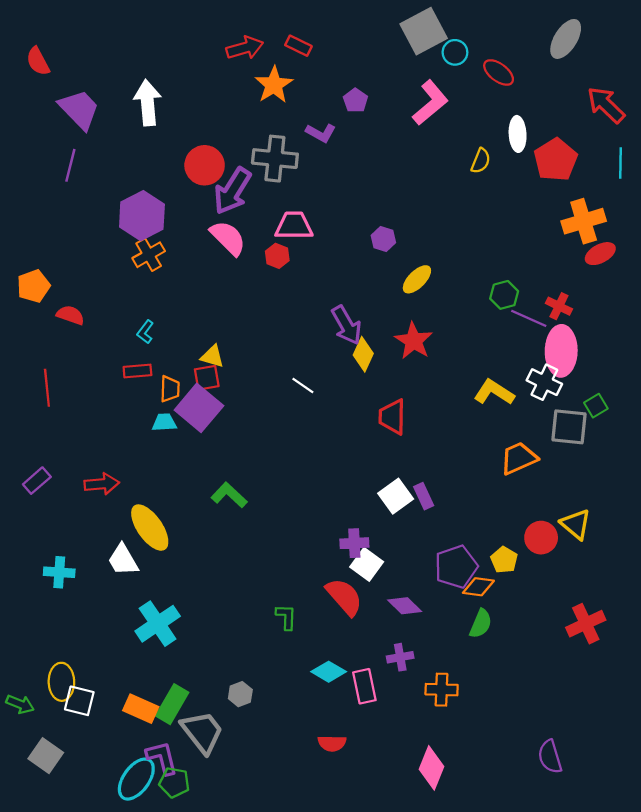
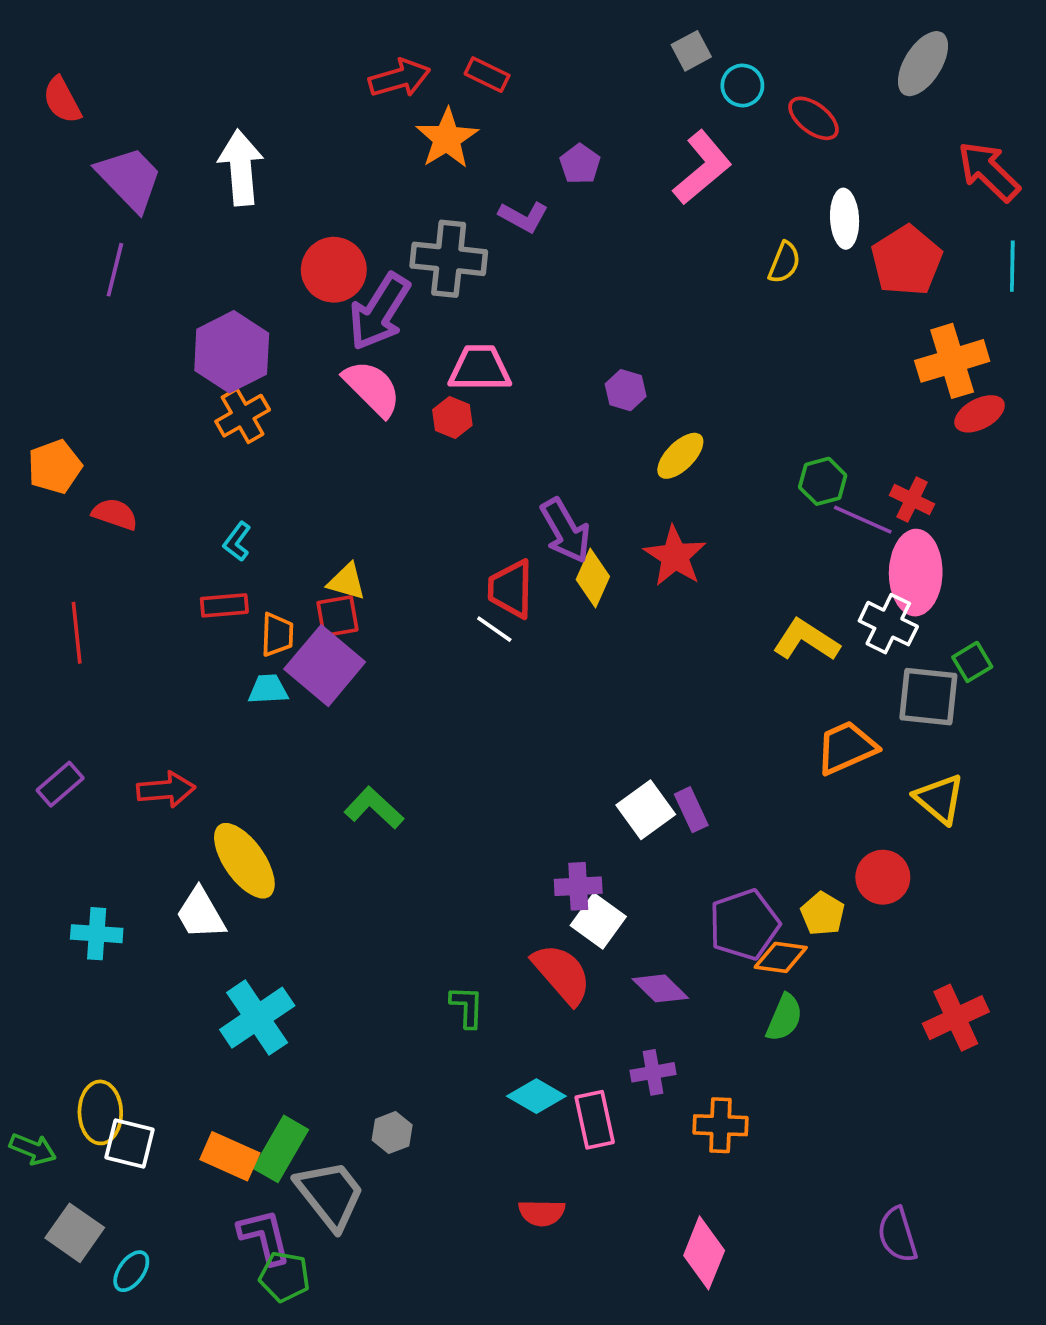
gray square: (424, 31) -> (691, 51), size x0.5
red trapezoid: (392, 417) -> (511, 589), moved
yellow triangle: (576, 524) -> (939, 799), moved
cyan ellipse: (136, 779) -> (131, 1271), moved, size x0.6

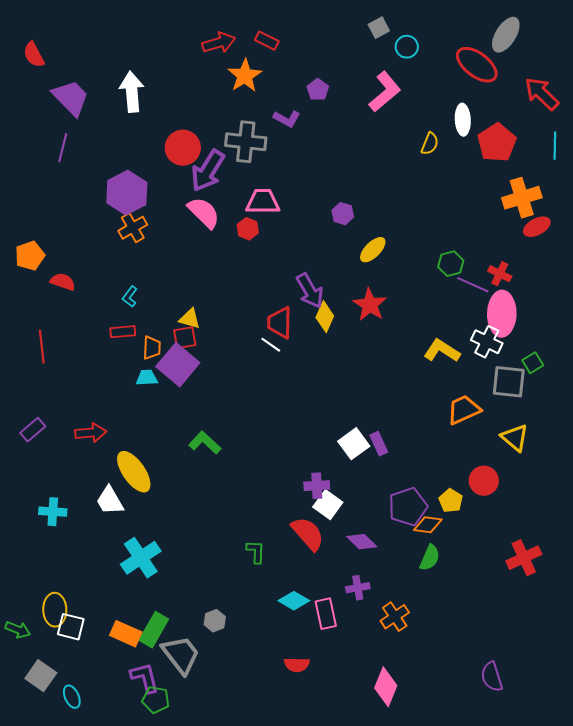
red ellipse: (814, 118) -> (477, 65), moved, size x1.5
orange cross: (720, 1125) -> (395, 617), turned -36
cyan ellipse: (131, 1271) -> (72, 697), turned -60

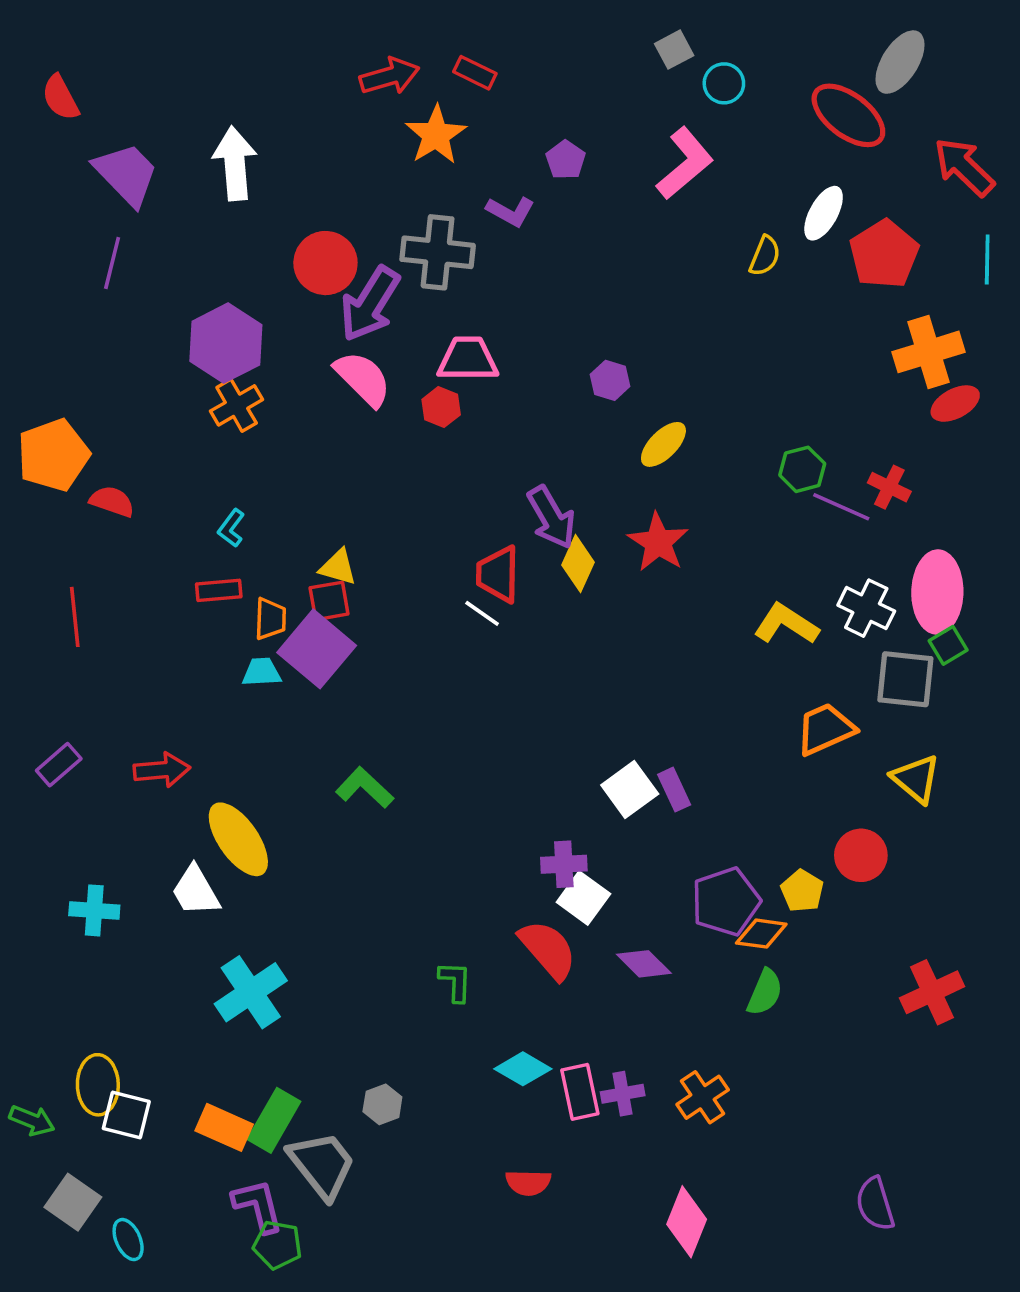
white ellipse: (463, 120) -> (824, 213), turned 32
orange pentagon: (30, 256) -> (53, 455), size x1.4
pink ellipse: (502, 314) -> (937, 592), moved
purple cross: (358, 588) -> (623, 1094), moved

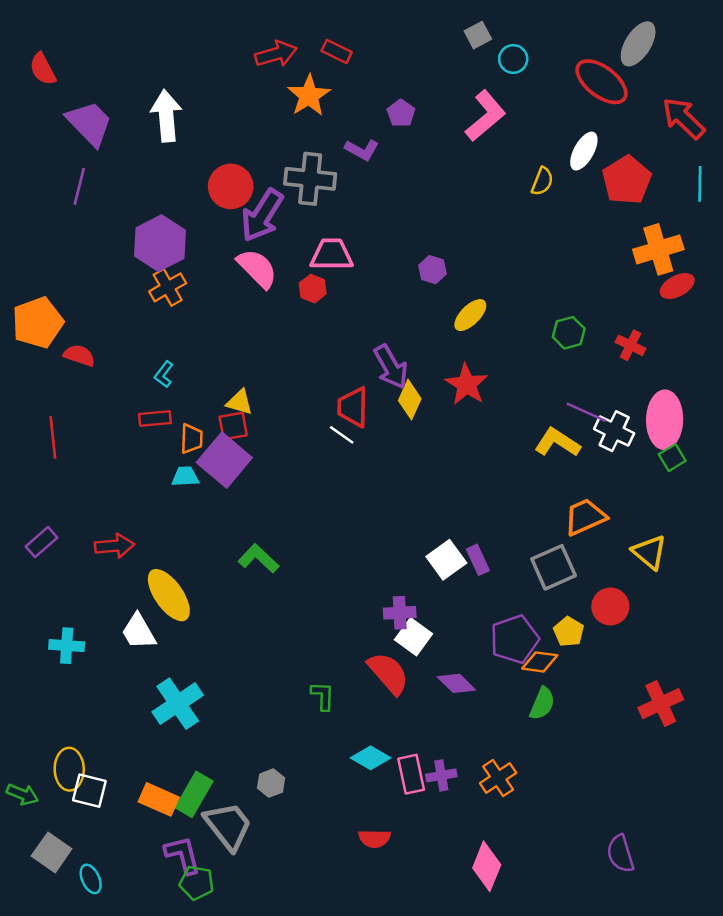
purple line: (841, 507) -> (586, 412), moved
gray square: (905, 679) -> (554, 567), moved, turned -30

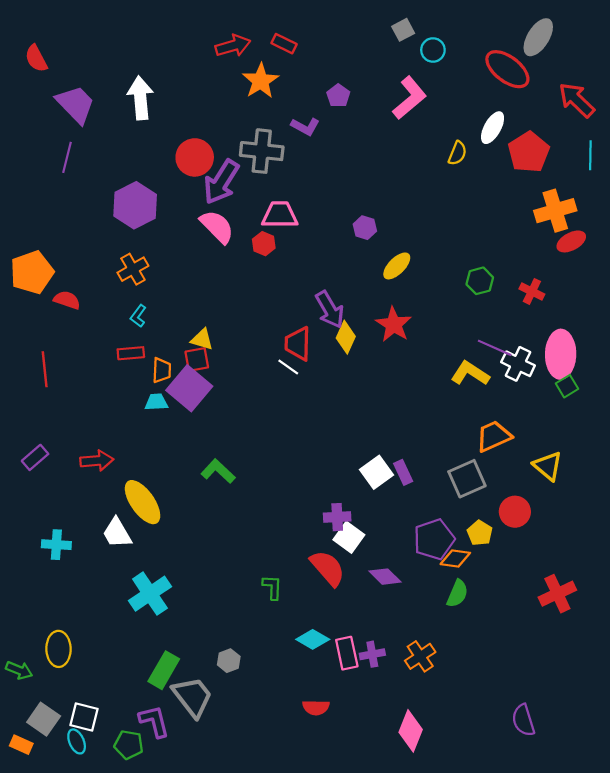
orange cross: (168, 287) -> (133, 269), moved
white square: (89, 791) -> (84, 717), moved
orange rectangle: (159, 799) -> (21, 745), moved, size x0.7
green pentagon: (197, 883) -> (129, 745), moved

